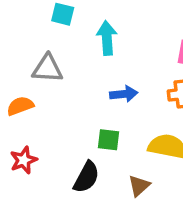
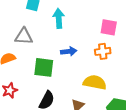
green square: (108, 140) -> (44, 67), moved, size x1.5

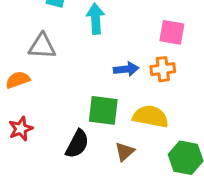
blue arrow: (69, 51) -> (126, 69), moved
green square: (44, 67) -> (103, 110), moved

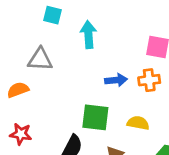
yellow semicircle: (151, 116) -> (138, 123), size x0.7
red star: (21, 129) -> (21, 134), turned 30

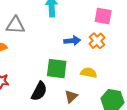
orange cross: (149, 80) -> (97, 41), turned -35

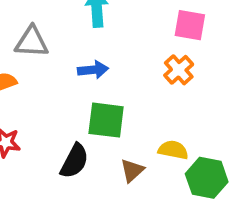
blue arrow: (72, 41) -> (93, 70), moved
yellow semicircle: (89, 73) -> (173, 150), moved

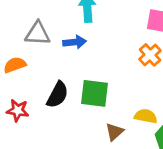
blue arrow: (93, 70) -> (75, 42), moved
black semicircle: (74, 161) -> (57, 95), moved

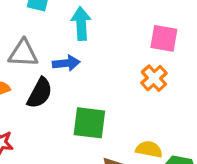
black semicircle: (57, 95) -> (40, 93), moved

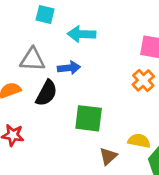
cyan arrow: (81, 23) -> (82, 34), turned -84

